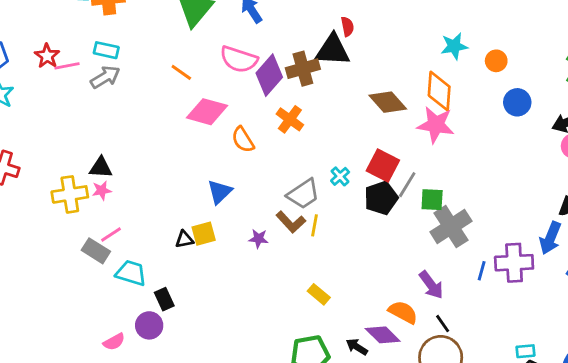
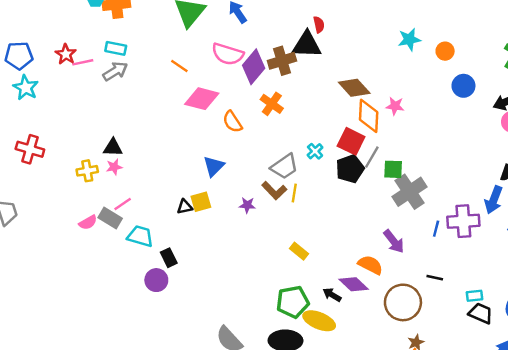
orange diamond: (439, 91) -> (369, 116), moved
pink star: (436, 125) -> (395, 106), size x0.6
yellow cross: (70, 194) -> (87, 171), size x0.7
black line: (443, 324) -> (435, 278), moved, turned -42
pink semicircle: (114, 342) -> (88, 222), moved

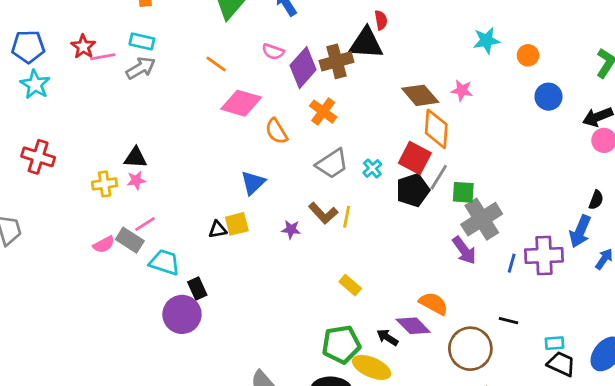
pink semicircle: (228, 54) -> (273, 52), size x0.6
pink star: (395, 106) -> (462, 90), moved
gray trapezoid: (284, 167) -> (332, 164), moved
purple arrow: (394, 241) -> (464, 250), moved
purple circle: (156, 280) -> (182, 314), size x1.4

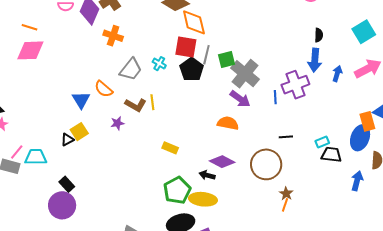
pink diamond: (241, 103) -> (30, 50), moved
orange semicircle: (276, 131) -> (104, 89), moved
cyan trapezoid: (165, 262) -> (36, 157), moved
orange semicircle: (434, 303) -> (228, 123), moved

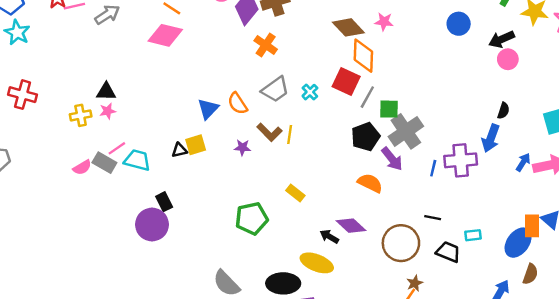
black pentagon: (192, 69) -> (365, 137), moved
blue arrow: (337, 74) -> (523, 162), moved
black trapezoid: (331, 155) -> (448, 252), moved
green pentagon: (177, 190) -> (252, 218), moved

